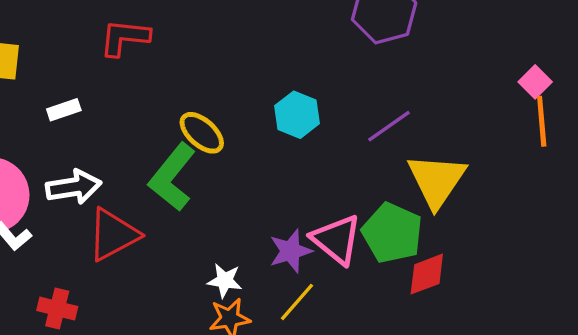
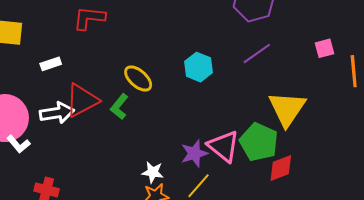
pink square: (535, 82) -> (324, 48), moved, turned 30
purple line: (389, 126) -> (257, 54), moved
green L-shape: (172, 177) -> (119, 107), size x0.6
red triangle: (113, 235) -> (82, 100), moved

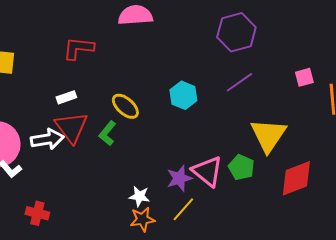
white rectangle: (51, 64) -> (66, 97), moved
red triangle: (82, 100) -> (71, 127), turned -39
green pentagon: (259, 142) -> (241, 167), size x0.7
red diamond: (281, 168) -> (296, 178), moved, size x1.4

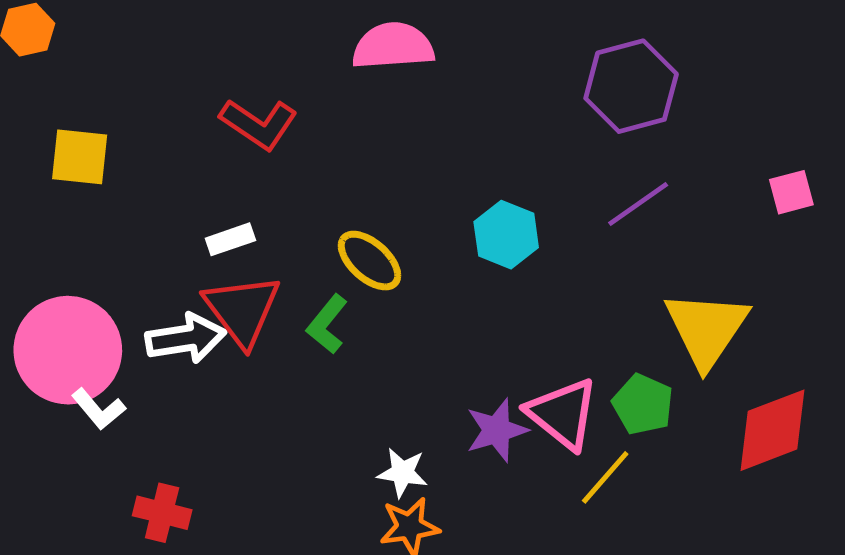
red L-shape: (78, 48) -> (259, 124), turned -152
yellow line: (183, 209) -> (605, 477), moved

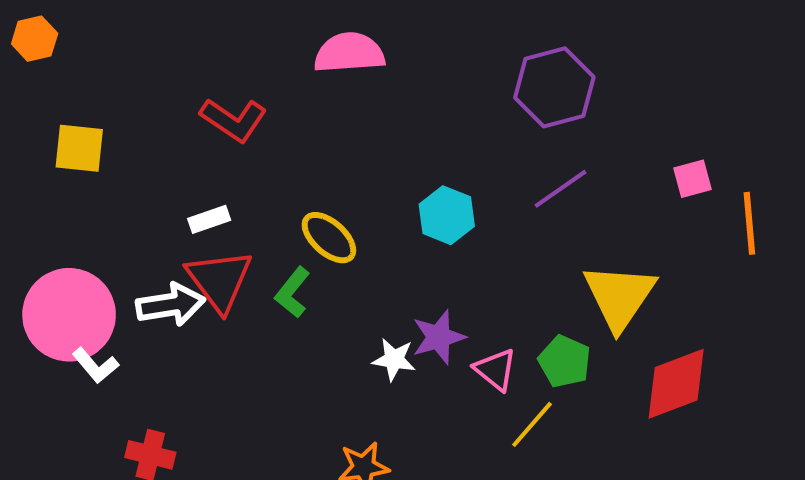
pink triangle: (563, 414) -> (495, 370), size x0.7
purple star: (497, 430) -> (439, 337), moved
white star: (402, 473) -> (394, 359), moved

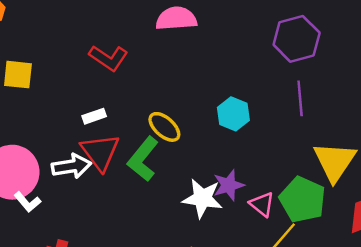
purple line: (560, 189) -> (300, 98), turned -60
green L-shape: (292, 292) -> (143, 159), size x1.5
white star: (394, 359) -> (202, 198), size x1.6
green pentagon: (565, 361) -> (302, 200), size x1.5

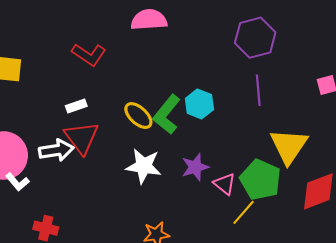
green L-shape: (143, 159) -> (167, 114), moved
white star: (202, 198) -> (144, 166), moved

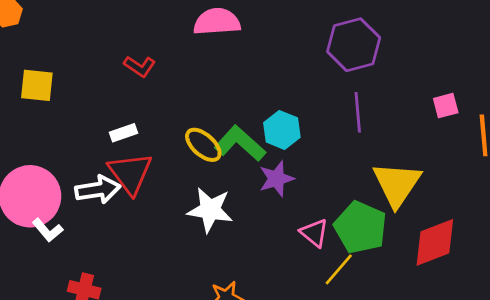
red L-shape: (89, 55) -> (140, 66), size x0.7
green L-shape: (167, 114) -> (240, 144), turned 93
purple star: (195, 167) -> (276, 179), moved

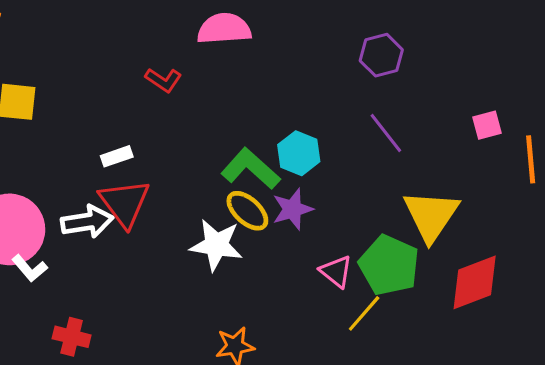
purple hexagon: (354, 45) -> (381, 55), size x0.7
red L-shape: (140, 66) -> (163, 80), moved
purple line: (358, 112) -> (386, 133), turned -33
yellow ellipse: (203, 145) -> (247, 211), moved

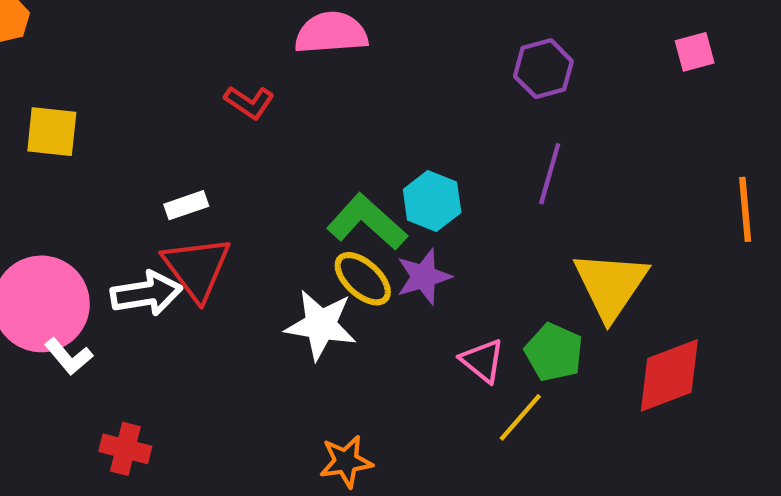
pink square: (487, 125) -> (695, 52), moved
purple line: (386, 133) -> (550, 174), turned 54
green pentagon: (389, 265) -> (554, 352), size x0.7

